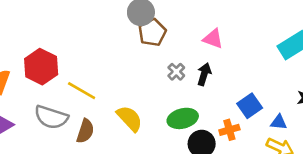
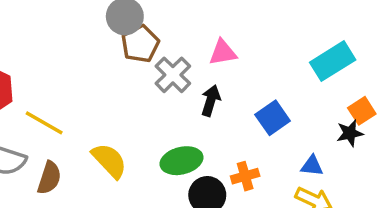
pink triangle: (213, 39) -> (223, 52), turned -30
gray cross: (176, 72) -> (173, 75), moved, size x1.5
blue square: (250, 106) -> (273, 118), moved

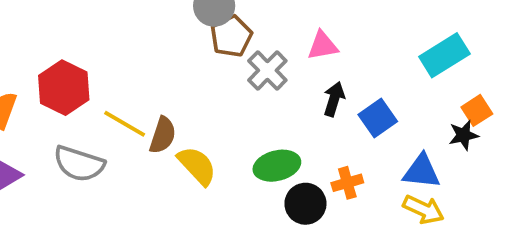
black arrow: (211, 101) -> (334, 99), moved
blue triangle: (312, 166) -> (422, 171), size x1.5
brown semicircle: (49, 178) -> (163, 135), moved

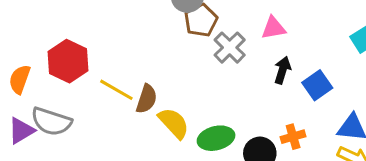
gray semicircle: (79, 164) -> (51, 122), moved
green ellipse: (277, 166) -> (216, 138), moved

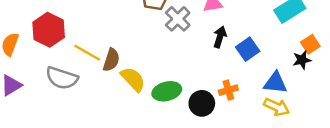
gray semicircle: (51, 122) -> (62, 78), moved

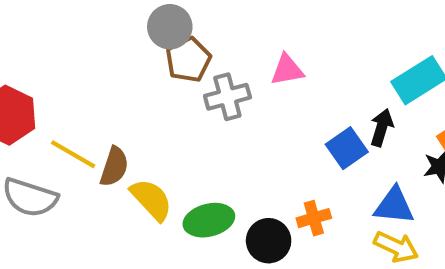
gray cross: (178, 19) -> (227, 97), turned 30
black arrow: (220, 37) -> (382, 128), moved

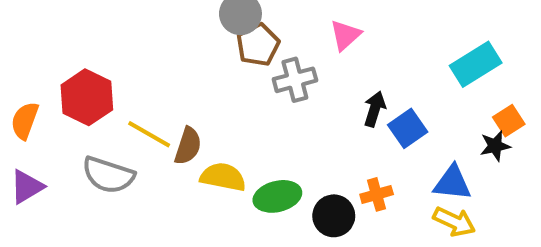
pink triangle: (287, 70) -> (345, 35), moved, turned -32
black arrow: (382, 128) -> (375, 109), moved
yellow semicircle: (151, 200) -> (223, 177), turned -36

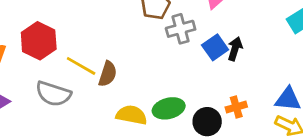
blue square: (408, 128) -> (215, 47), moved
yellow semicircle: (223, 177) -> (132, 115), moved

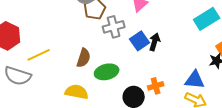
yellow line: (81, 66) -> (39, 55), turned -55
brown semicircle: (108, 74) -> (84, 58), moved
green ellipse: (169, 108) -> (107, 72), moved

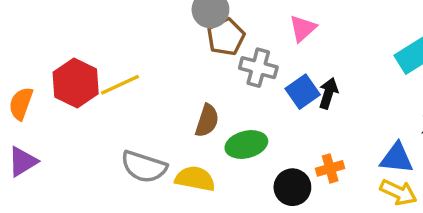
gray cross: (114, 27) -> (258, 68), turned 30
yellow line: (39, 55) -> (120, 85), moved
gray semicircle: (18, 76) -> (144, 167), moved

